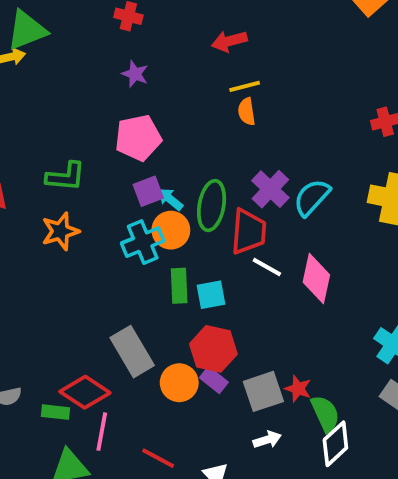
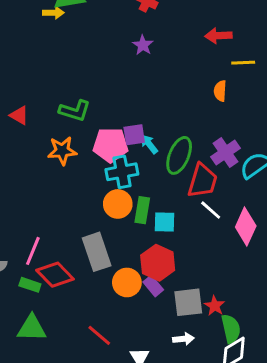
yellow line: (245, 86) -> (243, 63), moved
pink pentagon: (138, 138) -> (111, 145), moved
orange circle: (171, 230) -> (118, 204), moved
pink line: (102, 432) -> (33, 251), moved

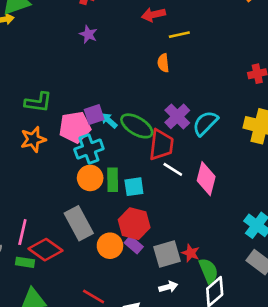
green ellipse: (179, 155) -> (137, 126), turned -72

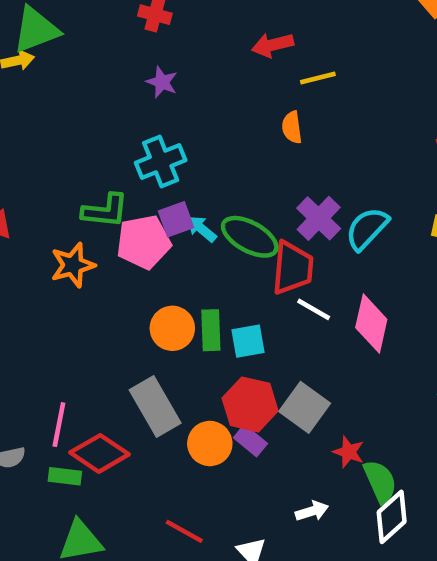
green L-shape: (38, 102) -> (105, 211), moved
cyan cross: (89, 149) -> (161, 161), moved
gray square: (167, 254) -> (305, 407), moved, turned -36

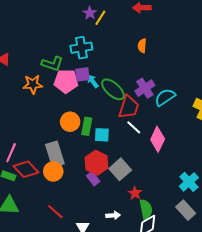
yellow line: (318, 78) -> (100, 18), moved, turned -56
orange circle: (210, 443) -> (53, 171), moved

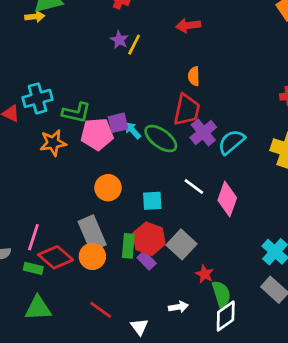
cyan cross: (81, 48) -> (37, 98), moved
red trapezoid: (129, 107) -> (187, 110), moved
green rectangle: (87, 126) -> (128, 246), moved

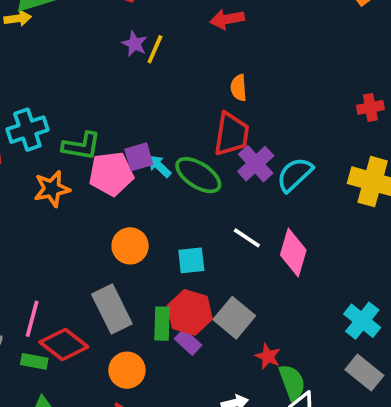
orange circle: (92, 256) -> (127, 370), moved

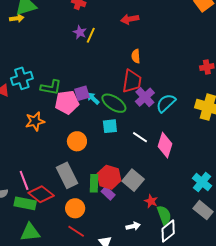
orange star: (52, 189) -> (35, 121), moved
cyan square: (191, 260) -> (110, 126), moved
pink line: (32, 319) -> (24, 180), turned -36
green rectangle: (34, 361) -> (25, 203), size x1.5

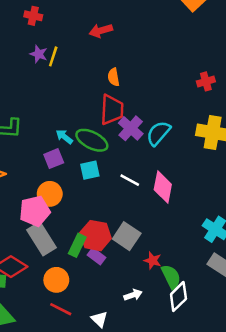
purple square: (82, 93) -> (54, 159), moved
pink pentagon: (67, 102) -> (35, 211), moved
green rectangle: (94, 183) -> (77, 245), turned 30

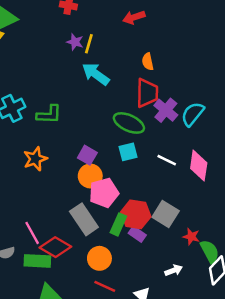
cyan arrow: (64, 137) -> (96, 74), moved, size x1.6
purple square: (54, 159) -> (87, 155), moved, turned -36
pink pentagon: (35, 211) -> (104, 193), moved

